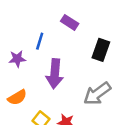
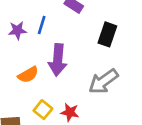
purple star: (17, 59) -> (17, 30), moved
orange semicircle: (17, 97) -> (28, 75), moved

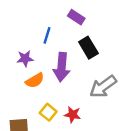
purple star: (17, 30) -> (25, 59), moved
black rectangle: (107, 34) -> (88, 48), moved, turned -50

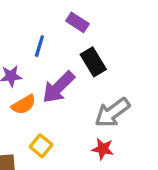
purple arrow: (62, 67) -> (58, 87), turned 40
red star: (73, 115) -> (103, 149), moved

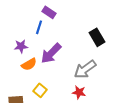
purple rectangle: (77, 22) -> (49, 12), moved
black rectangle: (93, 62) -> (97, 37), moved

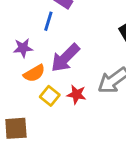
yellow square: (40, 90) -> (50, 96), moved
red star: (79, 92) -> (77, 94), moved

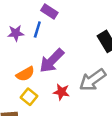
purple star: (23, 48) -> (16, 33), moved
yellow square: (50, 96) -> (29, 97), moved

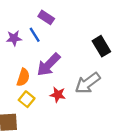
blue line: (37, 29) -> (35, 35), turned -49
orange semicircle: (25, 74) -> (23, 77), turned -42

